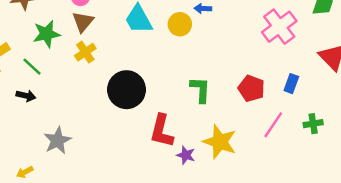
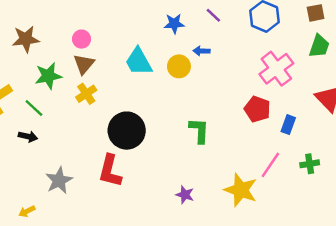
red pentagon: (251, 88) -> (257, 109), moved
red L-shape: (162, 131) -> (110, 171), moved
yellow star: (220, 142) -> (241, 190), moved

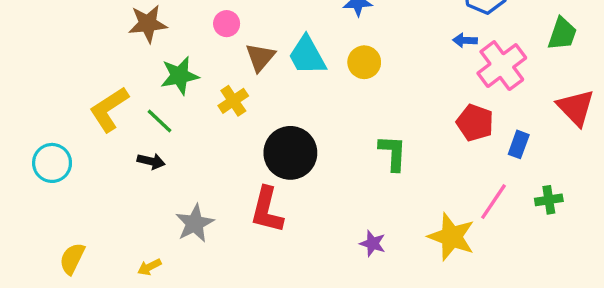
blue arrow: (202, 51) -> (465, 40), moved
brown triangle: (84, 64) -> (260, 57), moved

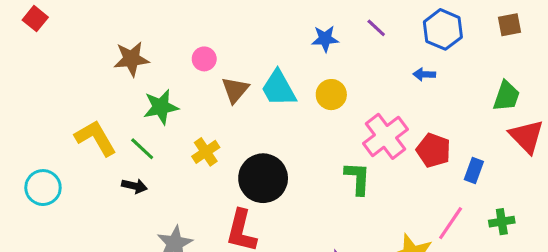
green trapezoid: (562, 34) -> (506, 96), moved
pink cross: (502, 66) -> (386, 136), moved
yellow cross: (233, 101) -> (206, 152), moved
yellow L-shape: (109, 109) -> (96, 138), turned 93

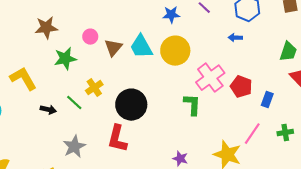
pink circle: (204, 59) -> (90, 37), moved
yellow circle: (331, 95) -> (175, 51), size x1.5
green line: (142, 149) -> (74, 103), moved

